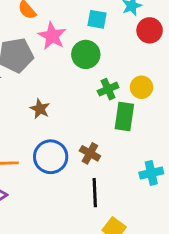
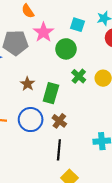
green cross: (108, 89) -> (79, 76), turned -32
green rectangle: (124, 117) -> (51, 93), moved

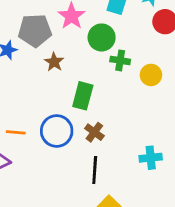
green cross: (79, 76) -> (120, 60), moved, turned -32
brown star: (27, 84) -> (54, 62), moved

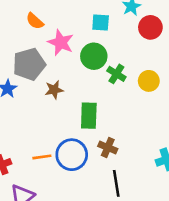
green cross: (120, 60) -> (116, 74), turned 36
brown star: (54, 62) -> (54, 90), turned -30
orange line: (16, 132) -> (42, 157), moved

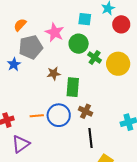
orange semicircle: (35, 21) -> (20, 25), moved, turned 88
yellow circle: (149, 81) -> (118, 64), size x1.5
brown star: (54, 90) -> (54, 73), moved

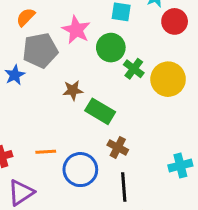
green rectangle: (73, 87) -> (100, 111), turned -66
blue circle: (59, 115) -> (80, 170), moved

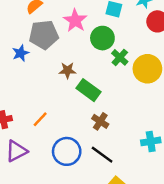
orange line: (46, 152) -> (40, 119), turned -49
blue circle: (80, 170) -> (67, 151), moved
black line: (124, 187) -> (102, 155), turned -55

